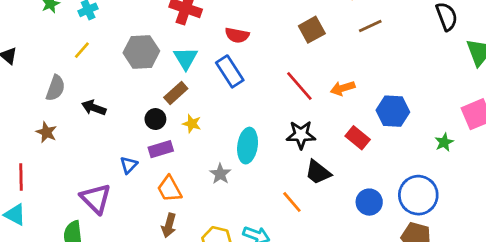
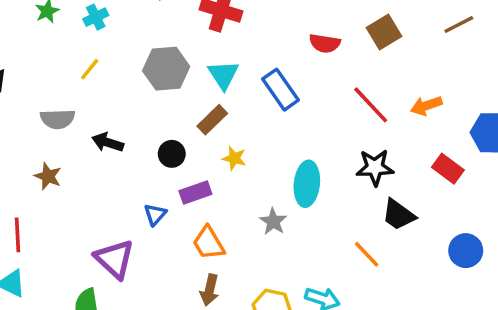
red semicircle: (237, 35) -> (325, 43), moved
gray semicircle: (55, 88) -> (58, 119), turned 70
black circle: (155, 119) -> (172, 154), moved

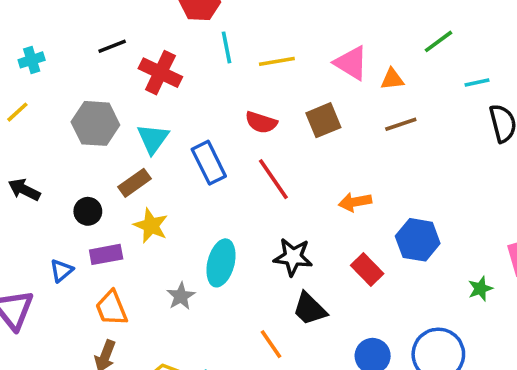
red line: (371, 105) -> (273, 179), moved
yellow star: (234, 158) -> (151, 226), size x1.4

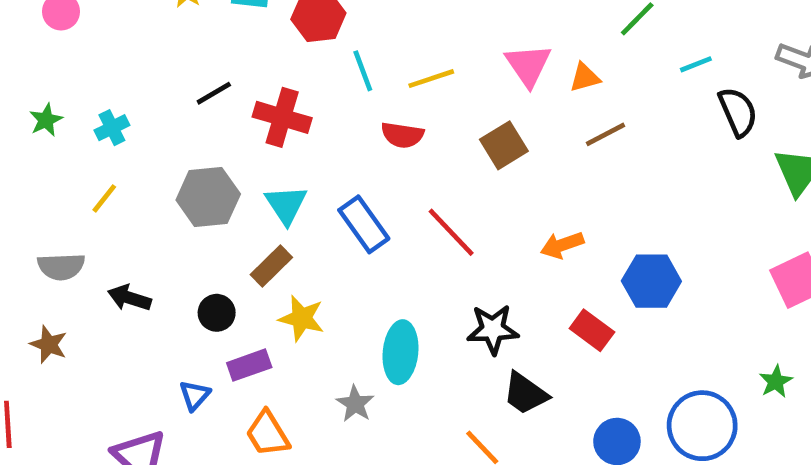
pink triangle: (351, 63) -> (528, 65), turned 33
red semicircle: (261, 122) -> (402, 135), moved
green star: (480, 289) -> (776, 381), moved

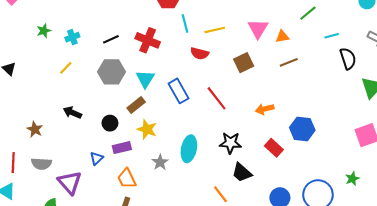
black line: (214, 93) -> (111, 39), moved
gray semicircle: (61, 267) -> (41, 164), moved
gray star: (355, 404) -> (160, 162), moved

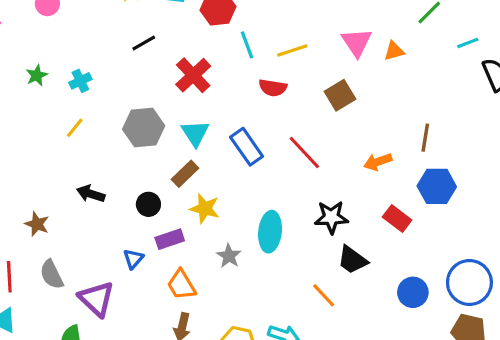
black line: (111, 39) -> (144, 43), moved
red cross: (148, 40) -> (193, 75), turned 30
brown line: (289, 62) -> (425, 138), moved, turned -54
gray semicircle: (41, 164) -> (52, 274), turned 66

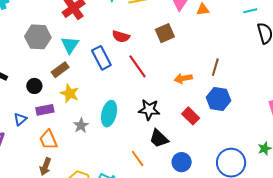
red semicircle: (273, 88) -> (121, 36), moved
blue circle: (413, 292) -> (182, 162), moved

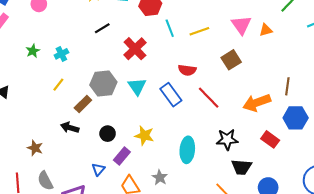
brown rectangle: (60, 70) -> (83, 104), moved
orange arrow: (183, 78) -> (257, 103), size x1.5
purple rectangle: (45, 110) -> (122, 156), turned -30
gray star: (81, 125) -> (160, 177), moved
black trapezoid: (159, 138) -> (241, 167), turned -30

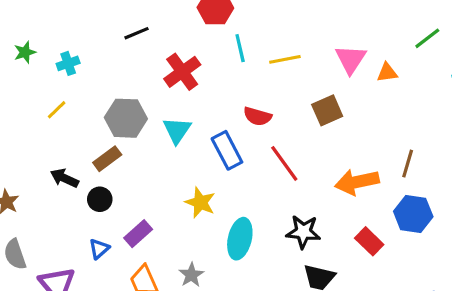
brown rectangle: (83, 104) -> (107, 159), moved
black circle: (108, 134) -> (100, 199), moved
yellow star: (144, 136) -> (200, 203), moved

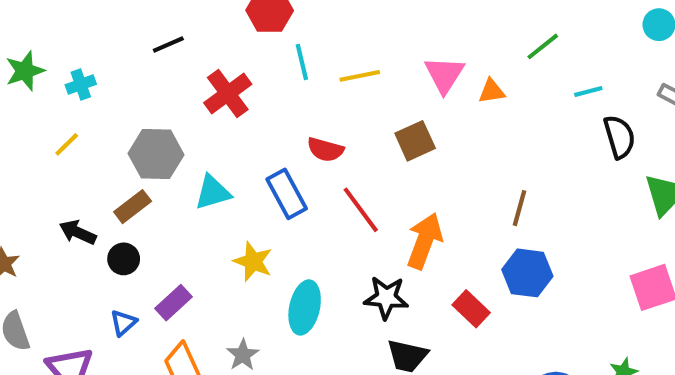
green star: (25, 52) -> (25, 71), size x1.4
cyan triangle: (177, 130) -> (213, 192), moved, turned 40
orange arrow: (357, 182) -> (425, 241), moved, turned 123

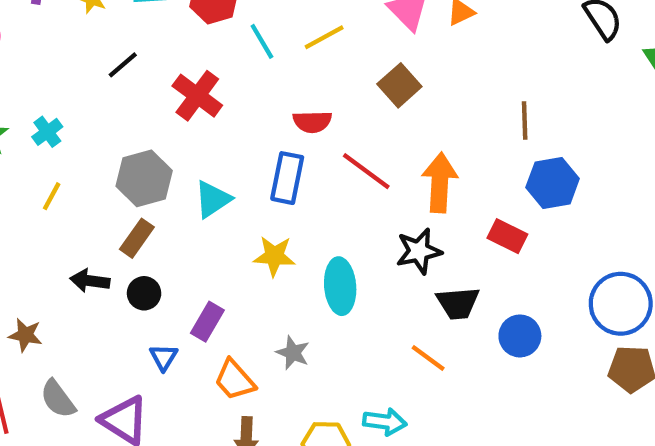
blue rectangle: (287, 194) -> (287, 178), turned 57

